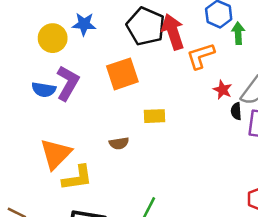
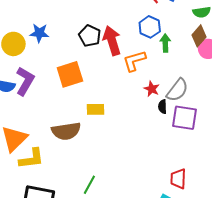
black pentagon: (146, 26) -> (90, 36), size x0.7
brown semicircle: (119, 143) -> (66, 131), size x1.8

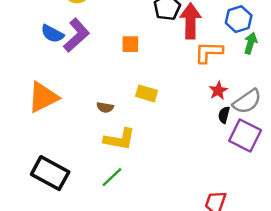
orange square: (70, 74) -> (130, 44), size x0.6
brown semicircle: (66, 131) -> (105, 107), size x0.5
yellow L-shape: (31, 159) -> (119, 139), moved

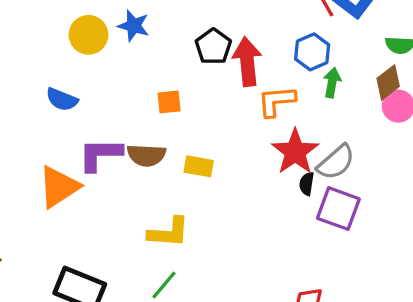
purple L-shape: (77, 35) -> (100, 154), moved, turned -132
red star: (218, 91) -> (295, 152), size x1.8
brown semicircle: (105, 107) -> (146, 155), moved, size x1.6

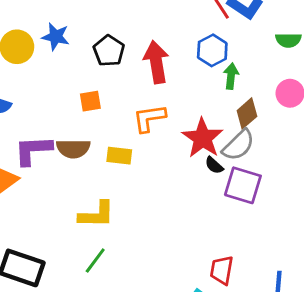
black pentagon: (213, 47) -> (109, 51), moved
brown diamond: (388, 82) -> (247, 113), moved
orange L-shape: (276, 101) -> (149, 118), moved
black semicircle: (307, 184) -> (214, 165), turned -54

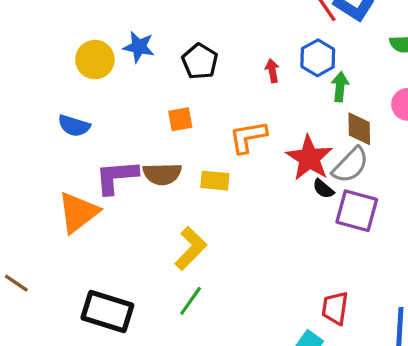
red arrow: (156, 62) -> (272, 71), moved, size x0.5
brown diamond: (247, 113) -> (359, 129), turned -48
yellow L-shape: (97, 215) -> (191, 248), turned -45

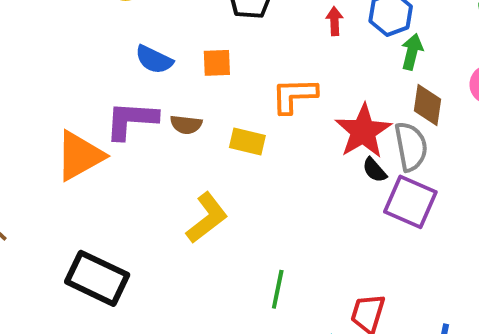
blue semicircle: (74, 126) -> (154, 60), moved
gray semicircle: (350, 165) -> (411, 147), turned -63
brown semicircle: (162, 174) -> (186, 125), size x0.7
green line: (191, 301) -> (278, 289), moved, turned -32

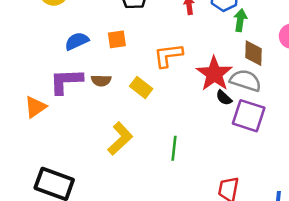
blue semicircle: (154, 60) -> (77, 41), turned 135
yellow rectangle: (247, 141) -> (141, 87), turned 30
gray semicircle: (411, 147) -> (245, 81), turned -56
orange triangle: (80, 156) -> (35, 107), size x0.7
green line: (278, 289) -> (174, 148), moved

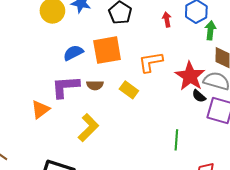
orange square: (117, 39) -> (107, 50), size x1.8
yellow L-shape: (120, 139) -> (88, 128), moved
green line: (174, 148) -> (176, 140), moved

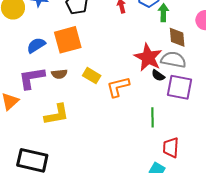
orange L-shape: (151, 62) -> (118, 87), moved
yellow L-shape: (88, 128) -> (57, 114), turned 40
green line: (176, 140) -> (152, 117), moved

